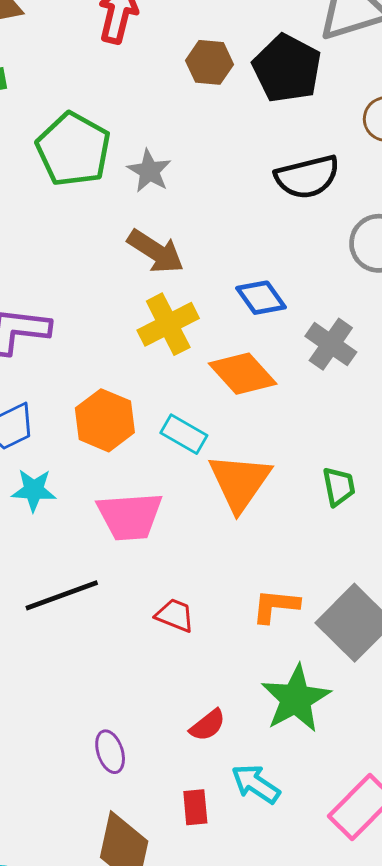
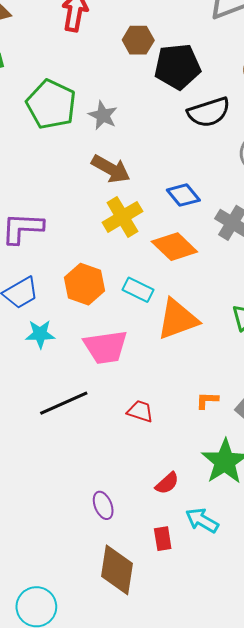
black pentagon: (287, 68) -> (177, 66), moved, turned -30
orange triangle: (240, 482) -> (177, 319), turned 39
orange L-shape: (275, 606) -> (207, 400), size x0.7

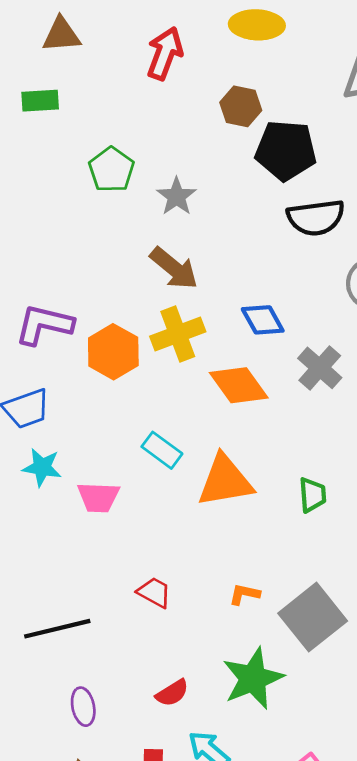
green pentagon: (51, 104) -> (111, 170), size x0.7
orange hexagon: (85, 284) -> (113, 352), moved
cyan rectangle: (138, 290) -> (162, 450), moved
pink trapezoid: (106, 347) -> (98, 497), moved, size x0.7
black line: (64, 403) -> (57, 629), moved

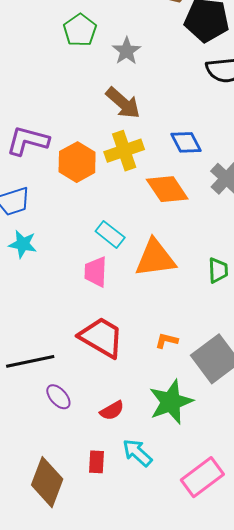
pink trapezoid: (98, 497) -> (96, 272), moved, turned 88
red trapezoid: (154, 592) -> (101, 337), size x1.8
purple ellipse: (83, 707) -> (58, 397), moved, turned -32

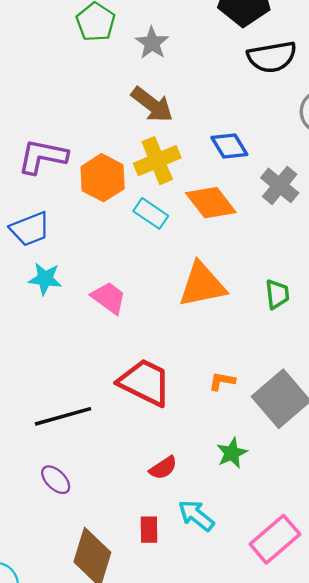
cyan rectangle: (110, 234) -> (151, 213), moved
pink trapezoid: (96, 272) -> (109, 298), moved, turned 128
purple ellipse: (58, 397) -> (56, 480), moved
green star: (171, 402) -> (232, 453), size x0.6

